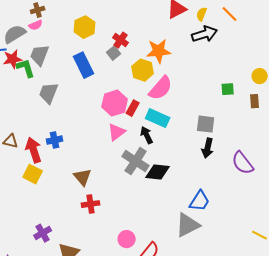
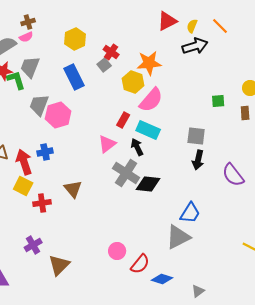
pink hexagon: (115, 103) -> (58, 115), moved
red cross: (91, 204) -> (42, 203), moved

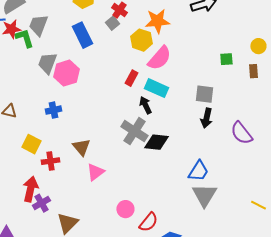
pink triangle: (107, 144) -> (95, 172), moved
red arrow: (24, 162) -> (30, 189), moved, turned 30
gray triangle: (178, 237) -> (204, 195), moved, turned -32

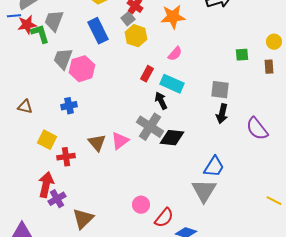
yellow hexagon: (141, 40) -> (136, 36), moved
pink semicircle: (159, 58) -> (175, 54), size x0.6
pink triangle: (95, 172) -> (120, 141), moved
gray triangle: (204, 195) -> (204, 191), moved

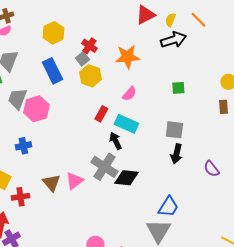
green square: (242, 55) -> (178, 88), moved
purple semicircle: (257, 129) -> (211, 169), size x0.7

